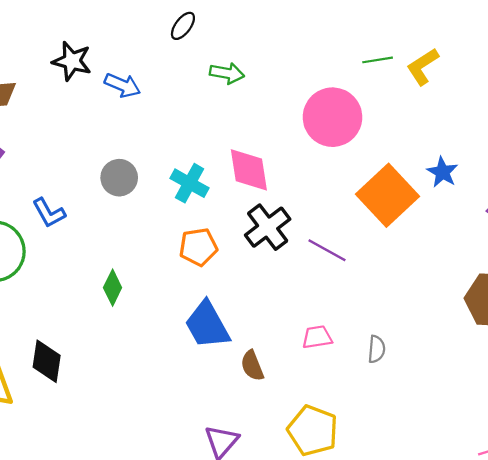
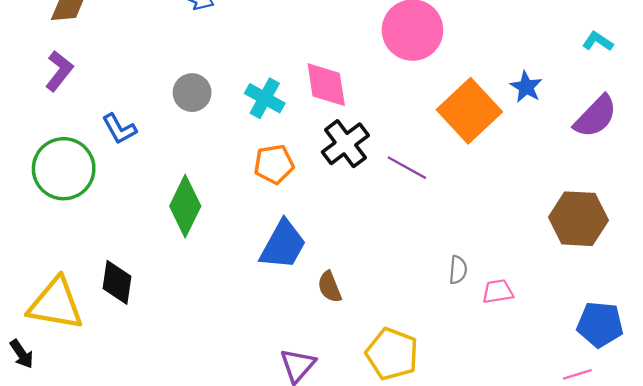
green diamond: (113, 288) -> (185, 206), size x1.6
blue trapezoid: (207, 325) -> (283, 245), turned -122
pink trapezoid: (317, 337) -> (498, 291), moved

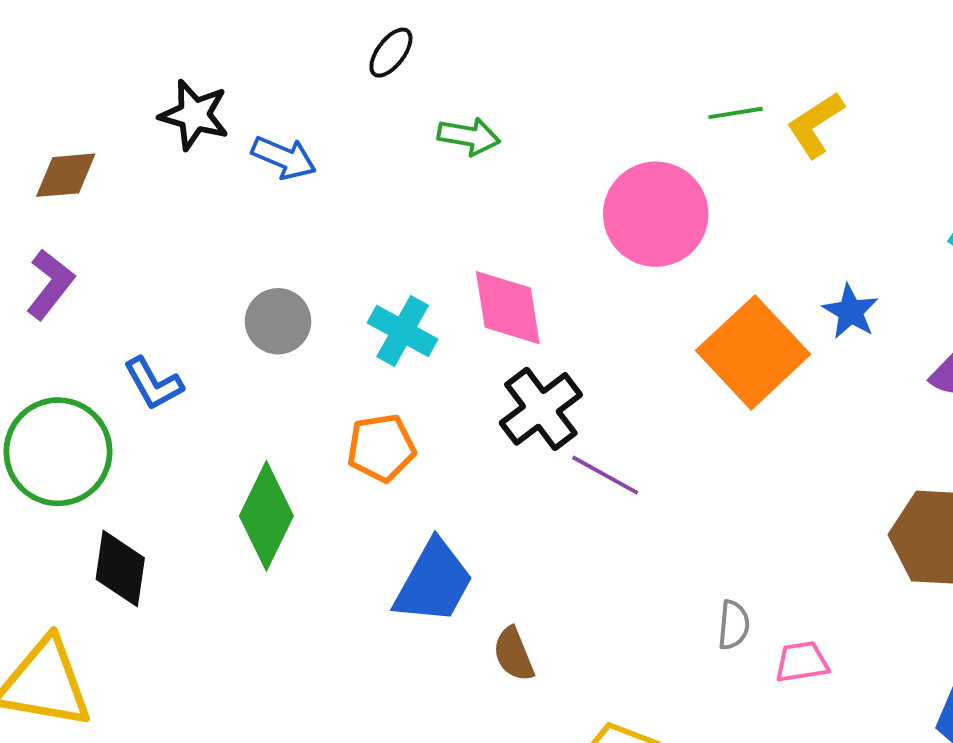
orange pentagon: (274, 164) -> (381, 448), moved
purple line: (407, 168) -> (605, 475), moved
black diamond: (117, 282) -> (120, 569), moved

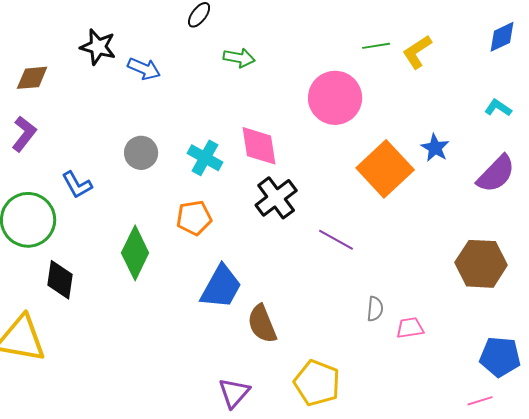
purple line: (605, 475) -> (336, 240), moved
brown semicircle: (514, 654) -> (262, 324), size x1.4

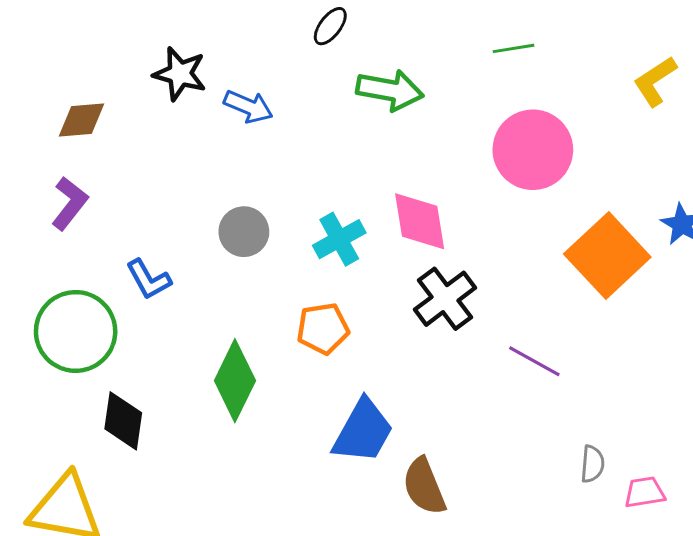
green line: (376, 46) -> (513, 48), moved
green arrow: (239, 58) -> (390, 90), size x1.4
cyan cross: (205, 158) -> (339, 239), turned 32

